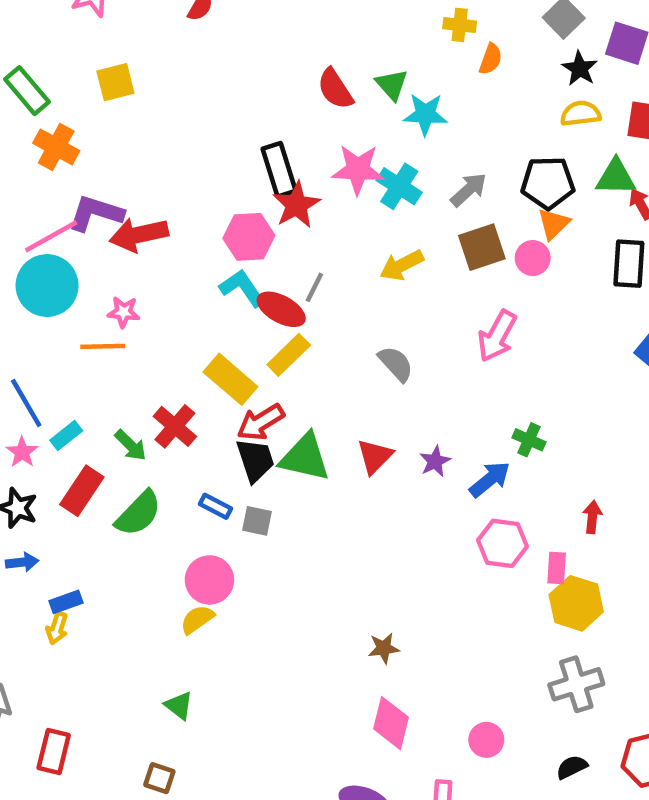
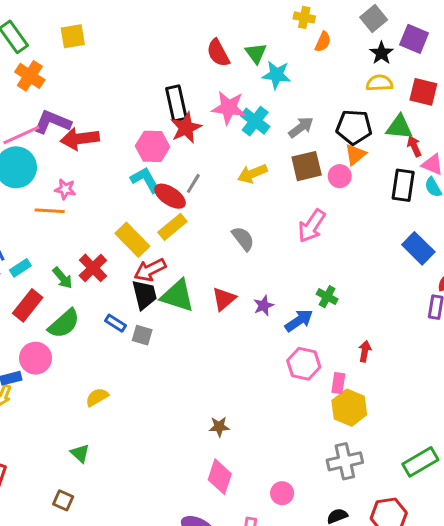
pink circle: (209, 580) -> (35, 358), moved

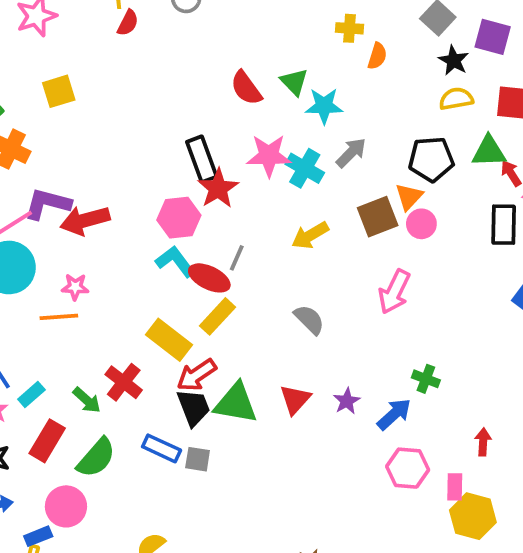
gray arrow: (301, 127) -> (351, 153), moved
orange triangle: (355, 155) -> (409, 197), moved
blue rectangle: (115, 323) -> (162, 448), size x1.4

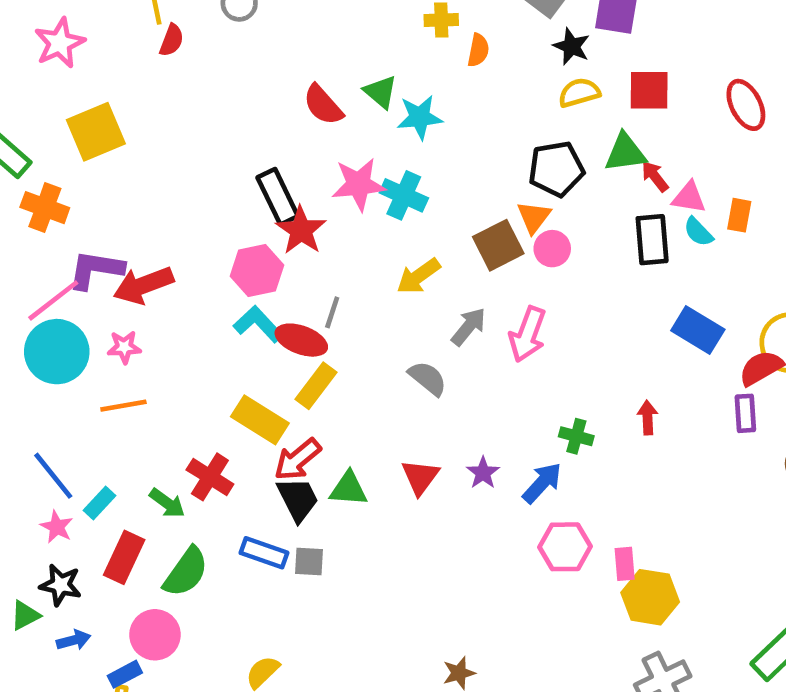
yellow square: (59, 91) -> (96, 132), size x1.4
gray arrow: (351, 153) -> (469, 327), moved
pink star: (75, 287) -> (124, 347), moved
green triangle: (236, 403) -> (349, 489), size x0.7
red arrow: (483, 442) -> (648, 418), moved

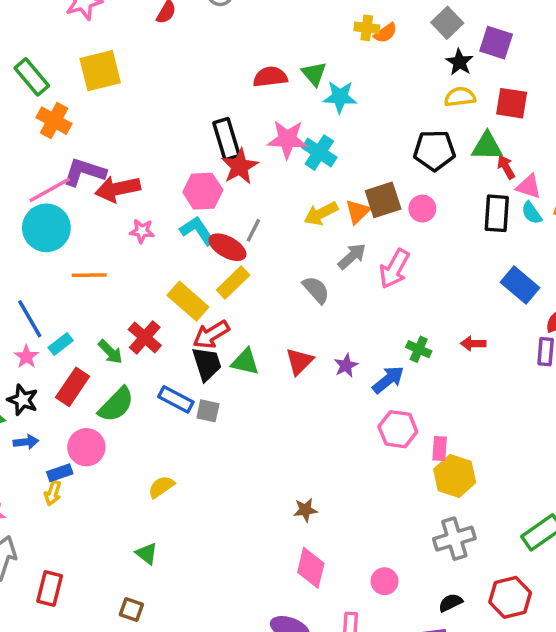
orange semicircle: (478, 50) -> (385, 33), moved, turned 35
red semicircle: (323, 105) -> (270, 77), turned 116
orange triangle: (534, 217) -> (358, 212), moved
pink star: (124, 347) -> (142, 231), moved
red arrow: (648, 418) -> (473, 344), turned -95

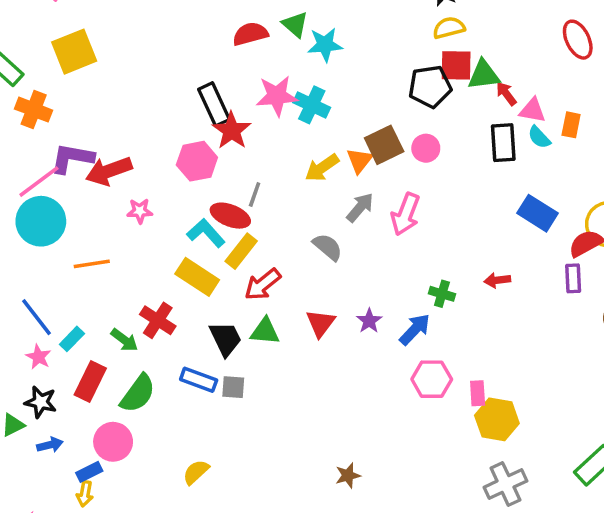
red square: (512, 103) -> (456, 65), moved
cyan L-shape: (198, 231) -> (206, 233), moved
red arrow: (211, 335) -> (263, 284), moved

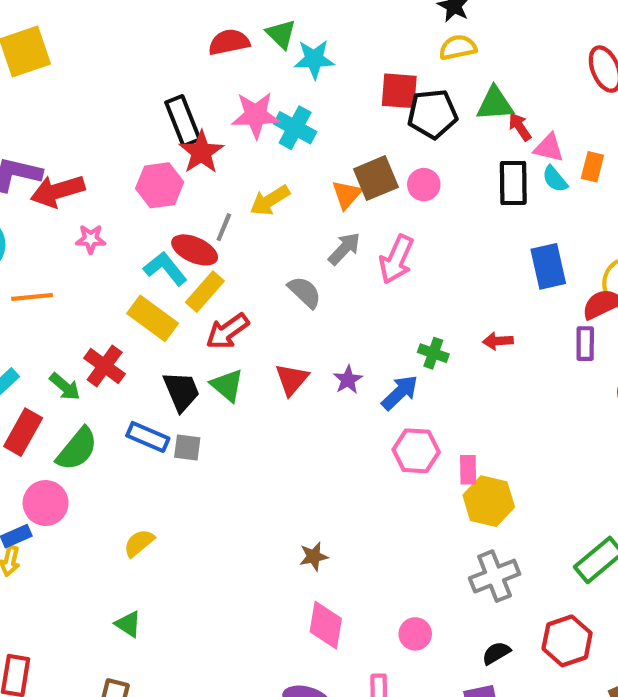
red square: (456, 65) -> (399, 91), moved
yellow arrow: (322, 168) -> (270, 200), moved
blue rectangle: (537, 213) -> (548, 266), turned 42
green triangle: (265, 331) -> (227, 385), turned 32

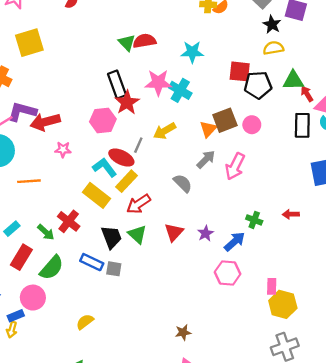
green triangle: (281, 34) -> (127, 43), moved
pink hexagon: (416, 451) -> (228, 273), moved

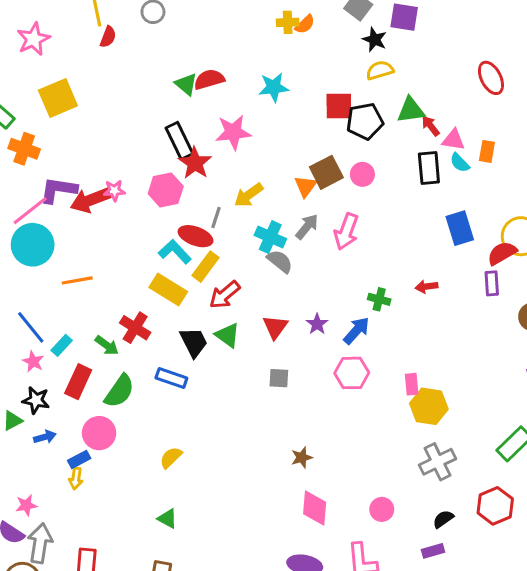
cyan cross: (180, 90) -> (270, 237), moved
pink star: (63, 149) -> (114, 191), moved
gray square: (114, 269) -> (279, 378), moved

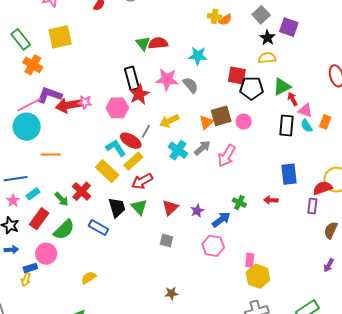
green triangle: (411, 110) -> (282, 87), turned -30
blue rectangle: (460, 228) -> (289, 174), moved
gray semicircle: (280, 261) -> (190, 85), moved
blue line: (31, 327) -> (16, 179), turned -70

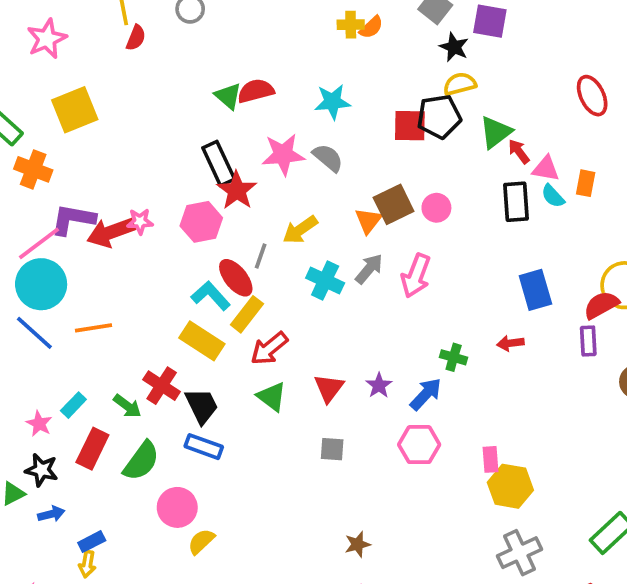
black pentagon: (252, 88) -> (439, 117), moved
red ellipse: (131, 141) -> (236, 278), turned 30
blue line: (16, 179) -> (34, 333), moved, turned 60
black trapezoid: (117, 208) -> (202, 406), moved
pink circle: (46, 254) -> (177, 507), moved

